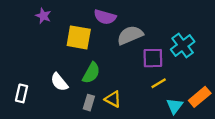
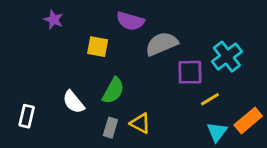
yellow square: (79, 37) -> (98, 47), size x0.7
yellow line: (159, 83) -> (210, 99), moved

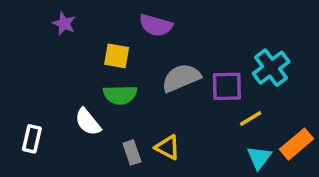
gray semicircle: (162, 44) -> (181, 78), moved
green semicircle: (113, 91) -> (120, 95), moved, turned 60
gray rectangle: (110, 128) -> (132, 152), turned -36

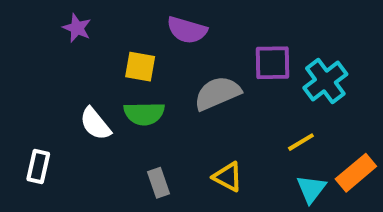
purple square: (227, 86) -> (272, 63), moved
white semicircle: (88, 122) -> (95, 124), moved
yellow triangle: (168, 147) -> (228, 177), moved

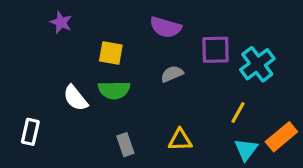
purple semicircle: (187, 30) -> (166, 27), moved
gray semicircle: (217, 93) -> (172, 74), size x0.6
yellow line: (301, 142) -> (238, 113), turned -30
yellow triangle: (228, 177) -> (180, 140), turned -30

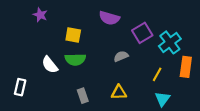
purple square: (215, 50) -> (142, 33), turned -30
gray semicircle: (172, 74) -> (121, 56), moved
orange rectangle: (281, 137) -> (186, 67), moved, turned -42

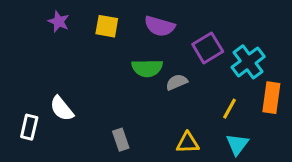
yellow square: (73, 35) -> (107, 26), moved
green semicircle: (75, 59) -> (147, 68), moved
white semicircle: (50, 65) -> (62, 109), moved
yellow triangle: (119, 92) -> (188, 143), moved

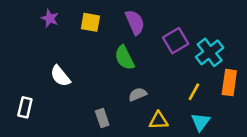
purple semicircle: (160, 26) -> (135, 22), turned -130
green semicircle: (147, 68) -> (124, 58), turned 65
gray semicircle: (177, 82) -> (138, 94), moved
white semicircle: (62, 109) -> (60, 76), moved

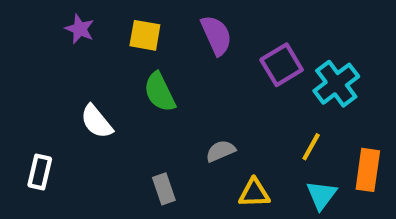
green semicircle: (124, 58) -> (160, 92), moved
orange rectangle: (229, 83) -> (368, 170), moved

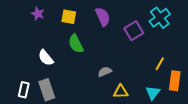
cyan cross: (336, 84) -> (160, 18), moved
yellow line: (311, 147) -> (160, 64), moved
white rectangle: (40, 172) -> (24, 90), moved
gray rectangle: (164, 189) -> (47, 90), moved, size x1.5

